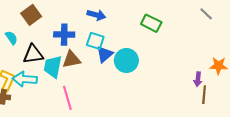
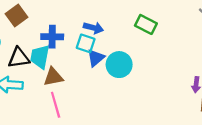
blue arrow: (96, 15) -> (93, 28), moved
brown triangle: (71, 59) -> (53, 77), moved
cyan trapezoid: (53, 67) -> (40, 57), moved

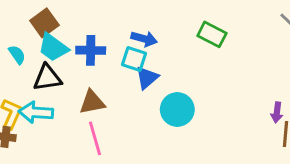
cyan trapezoid: (40, 57) -> (53, 47), moved, turned -65
cyan circle: (119, 65) -> (177, 109), moved

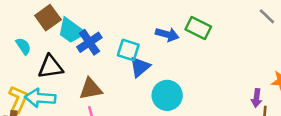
blue arrow: (144, 39) -> (167, 34), moved
cyan trapezoid: (53, 47) -> (71, 31), moved
blue cross: (91, 50) -> (89, 42), turned -35

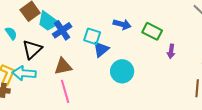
green rectangle: (198, 28) -> (152, 31), moved
black triangle: (51, 67) -> (32, 49), turned -35
purple arrow: (257, 98) -> (171, 51), moved

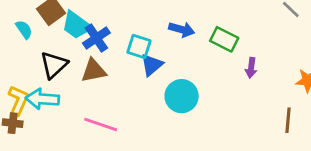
cyan semicircle: (11, 33) -> (24, 29), moved
brown triangle: (63, 66) -> (94, 71), moved
pink line: (65, 91) -> (101, 125), turned -55

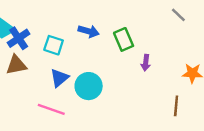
green rectangle: (224, 39) -> (124, 39), turned 40
blue triangle: (152, 65) -> (59, 78), moved
pink line: (101, 125) -> (51, 109), moved

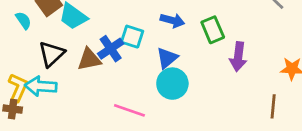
blue cross: (19, 38) -> (111, 49), moved
purple arrow: (146, 63) -> (238, 57), size x1.5
blue triangle: (59, 78) -> (167, 58), moved

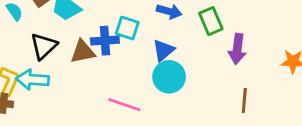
blue cross: (111, 49) -> (105, 41), turned 30
brown line: (273, 106) -> (244, 100), moved

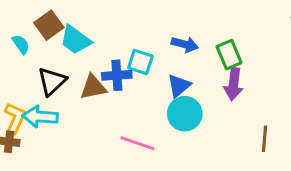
purple arrow: (237, 49) -> (233, 84), moved

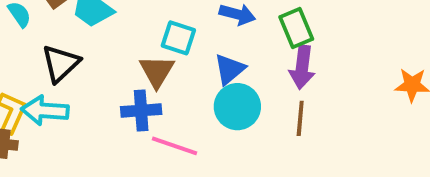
blue cross: (117, 75) -> (141, 111), moved
brown triangle: (93, 87) -> (157, 71), moved, turned -48
brown line: (264, 139) -> (300, 118), moved

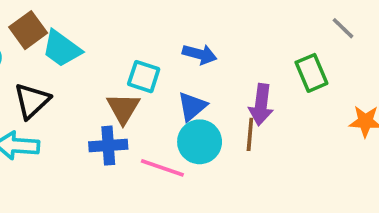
green rectangle: (296, 28) -> (311, 73), moved
brown line: (300, 118) -> (250, 134), moved
pink line: (175, 146) -> (162, 168), moved

